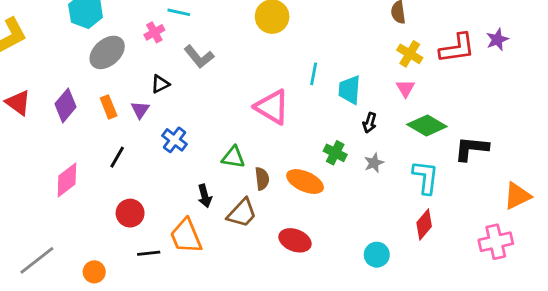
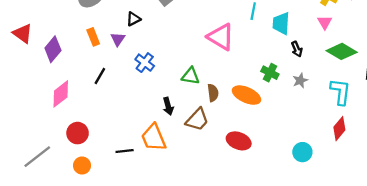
purple diamond: (66, 105) -> (53, 49), moved
black arrow: (370, 123) -> (297, 49), turned -40
red circle: (130, 213) -> (78, 133), moved

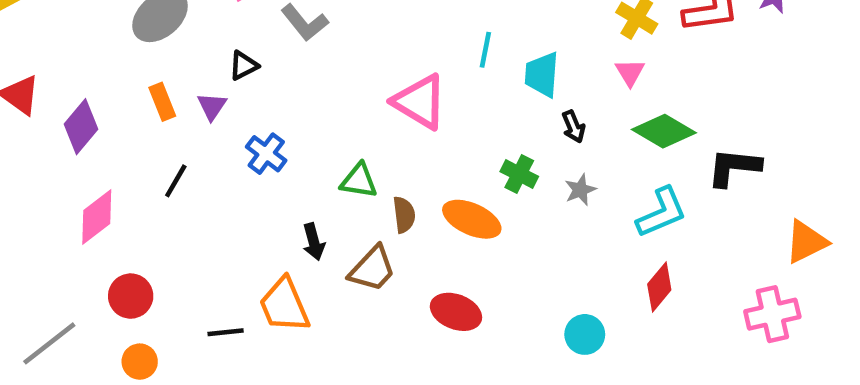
cyan L-shape: (340, 92) -> (662, 212), turned 60

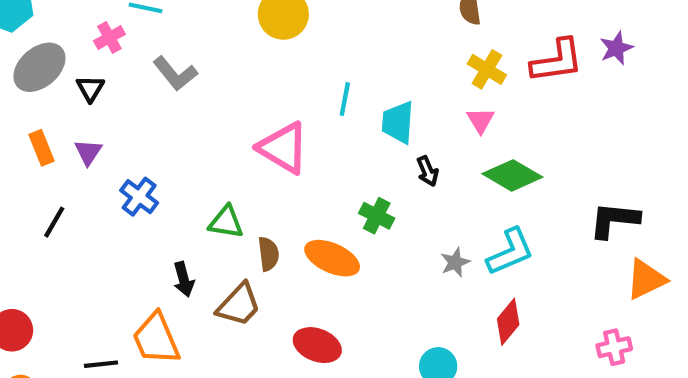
black triangle: (244, 66) -> (90, 88), moved, turned -32
black L-shape: (734, 167) -> (614, 220), moved
gray star: (580, 190) -> (455, 262), moved
pink cross: (772, 314) -> (614, 347), size x0.7

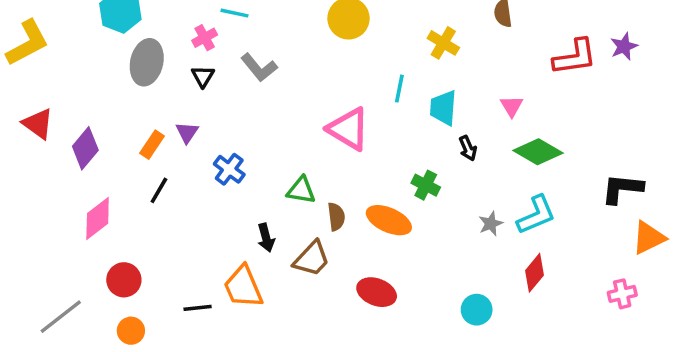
gray ellipse: (39, 67) -> (147, 62), turned -36
yellow cross: (487, 69) -> (443, 43), moved
black triangle: (90, 88) -> (203, 76), moved
orange rectangle: (42, 148) -> (152, 145), moved, turned 56

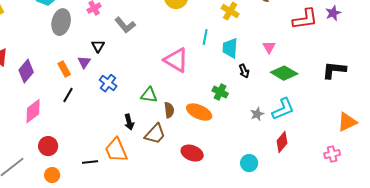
black triangle: (203, 76) -> (98, 46), moved
orange rectangle: (152, 145) -> (64, 69), turned -63
black L-shape: (622, 189) -> (334, 70), moved

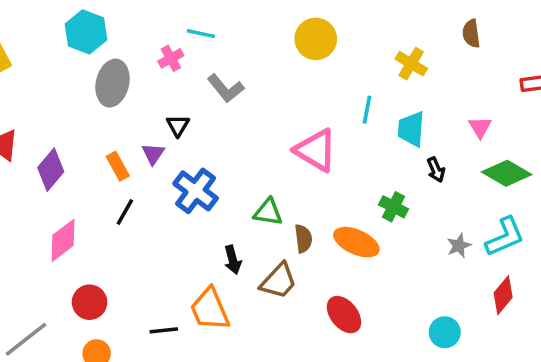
blue cross: (108, 83) -> (196, 191), size x1.4
red ellipse: (192, 153) -> (344, 315), turned 30

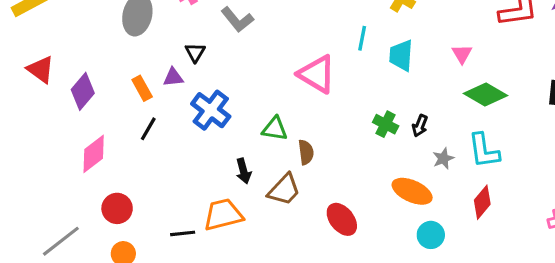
purple triangle: (153, 154) -> (173, 77), turned 50
black arrow: (436, 170) -> (420, 126), moved, turned 45
cyan L-shape: (505, 237) -> (484, 151), turned 105
orange ellipse: (356, 242) -> (412, 191), moved
orange trapezoid: (210, 309) -> (223, 215), turned 99

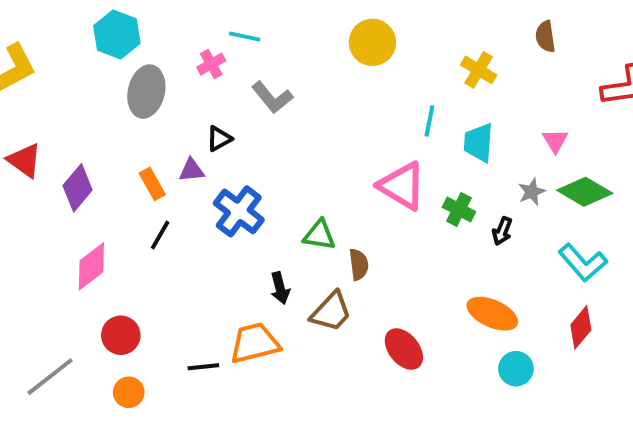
black triangle: (195, 52) -> (219, 139), turned 30
pink triangle: (317, 74) -> (402, 186), moved
green cross: (386, 124) -> (459, 209), moved
cyan L-shape: (484, 151) -> (583, 263), turned -33
gray star: (443, 158) -> (532, 192), moved

